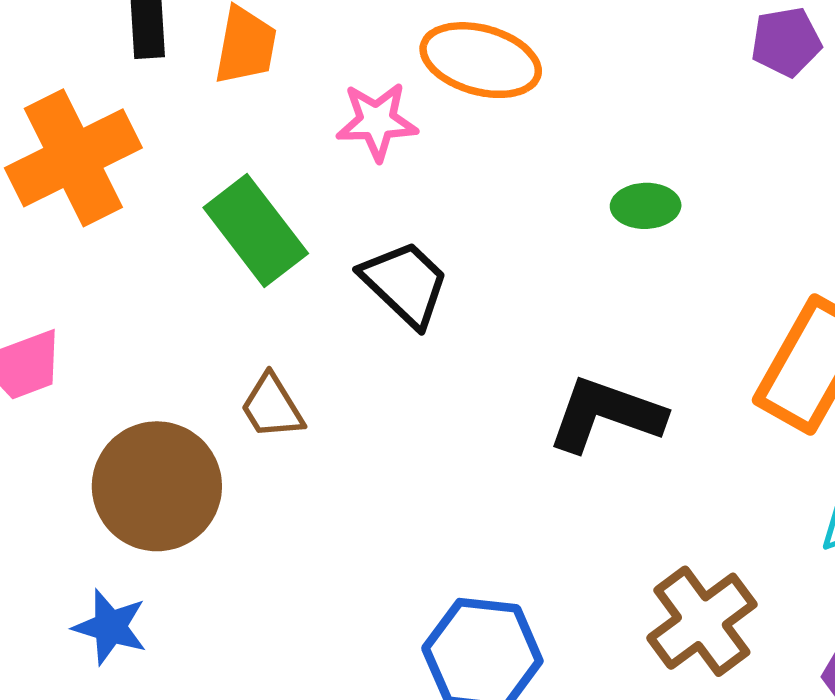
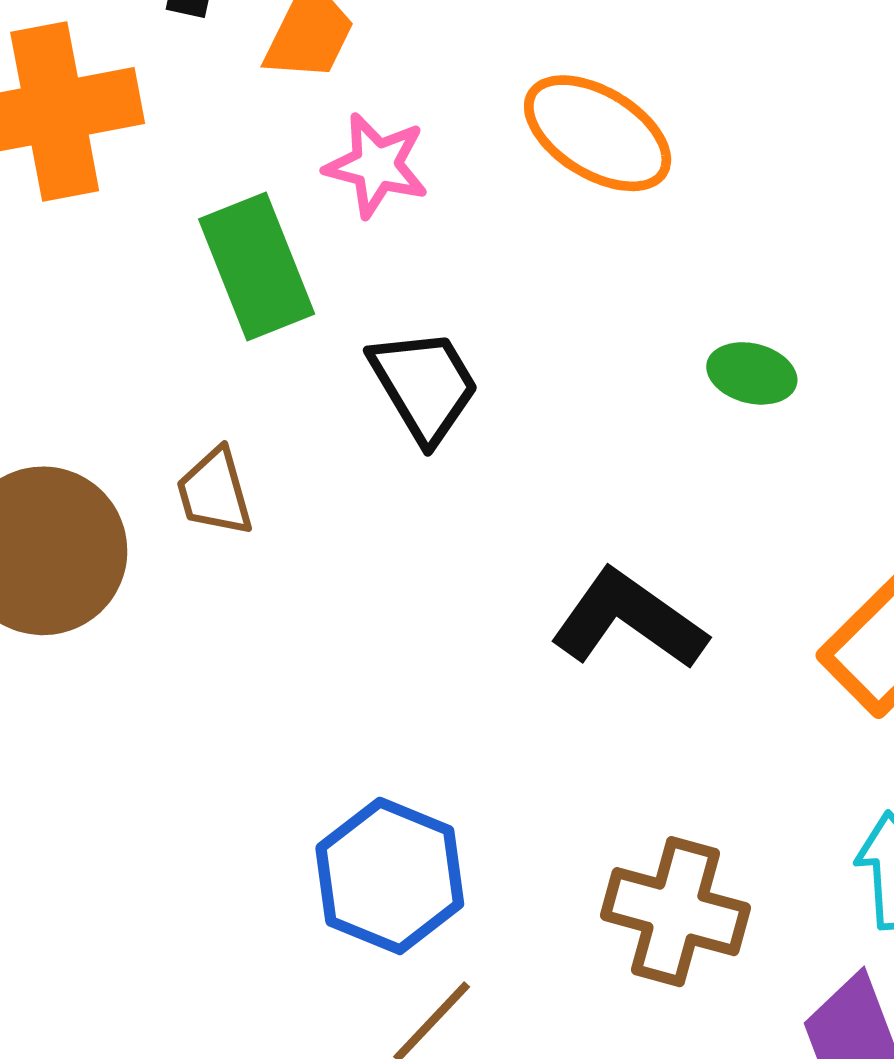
pink star: (377, 121) -> (376, 165), moved
brown cross: (702, 621) -> (675, 912), turned 36

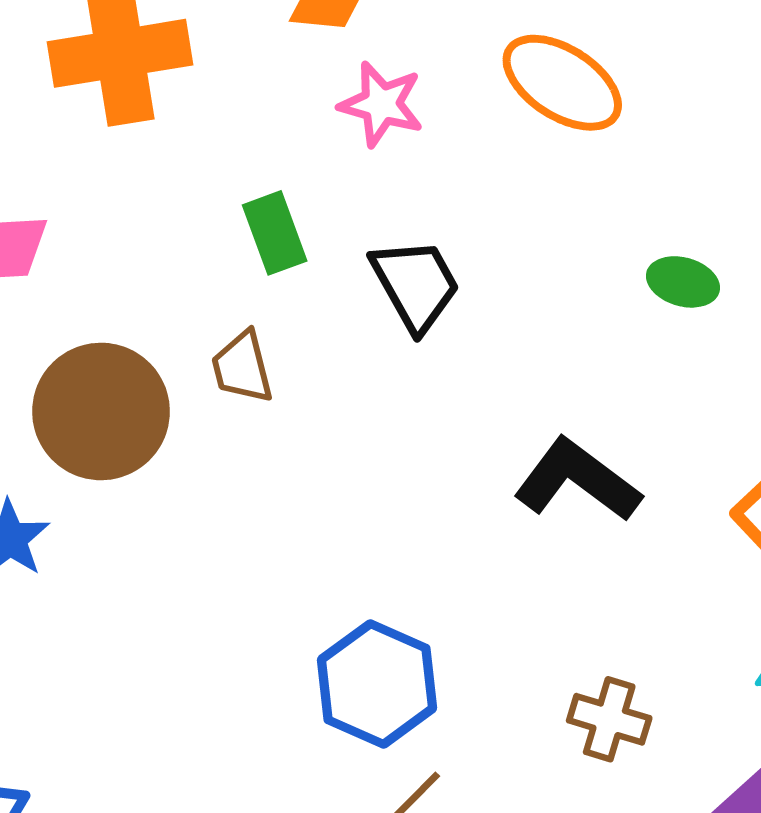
green rectangle: (257, 266) -> (275, 233), moved, size x0.7
brown cross: (675, 912) -> (609, 719), size x0.7

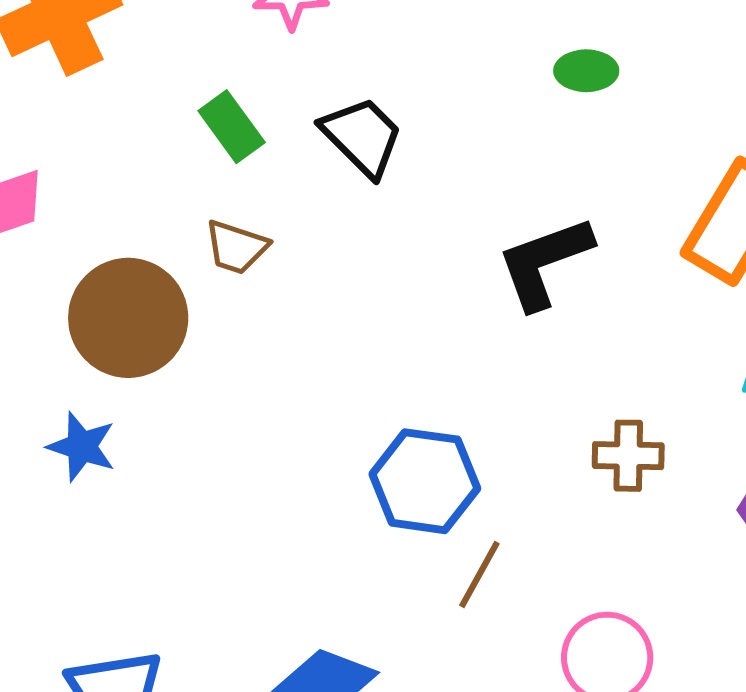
brown trapezoid: (242, 367) -> (236, 247), turned -42
black L-shape: (577, 480) -> (545, 262), turned -41

